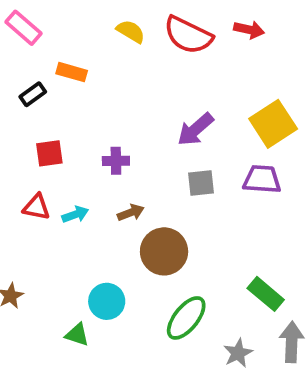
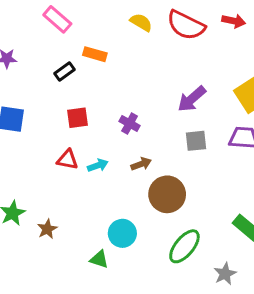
purple cross: (116, 161) -> (130, 124), turned 30

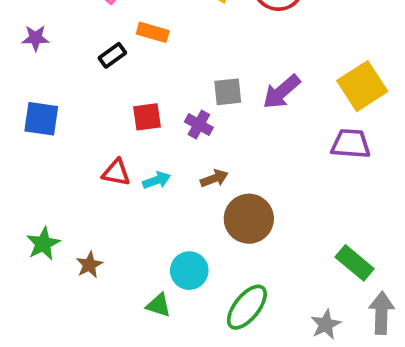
red square: (78, 118) -> (147, 117), moved
gray square: (196, 141) -> (228, 92), moved
green ellipse: (184, 246) -> (247, 307), moved

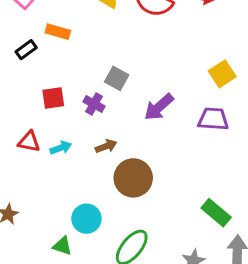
yellow square: (362, 86) -> (222, 74), size x0.7
gray square: (228, 92) -> (117, 78), turned 35
purple arrow: (282, 92) -> (159, 107), moved

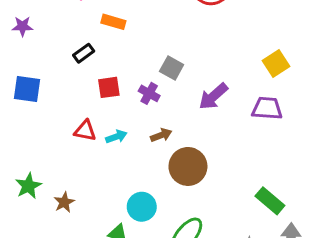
black rectangle: (26, 50) -> (84, 53), moved

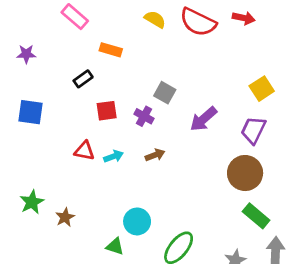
purple trapezoid: (267, 108) -> (253, 130), turned -68
brown circle: (188, 166) -> (245, 173), moved

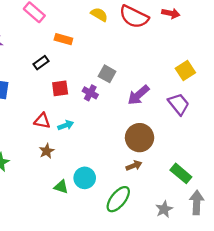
purple trapezoid: (253, 130) -> (179, 104), turned 115
brown arrow: (155, 155) -> (134, 166), moved
brown circle: (245, 173) -> (140, 138), moved
brown star: (65, 217) -> (47, 151), moved
green triangle: (115, 246) -> (61, 187), moved

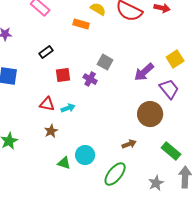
orange rectangle: (63, 39) -> (81, 24), moved
purple arrow: (138, 95) -> (144, 72), moved
brown circle: (140, 138) -> (150, 114), moved

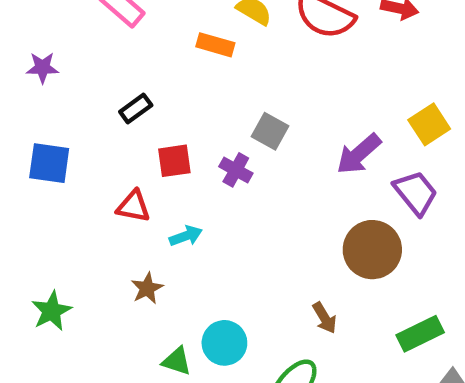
red triangle: (47, 104) -> (133, 206), moved
brown arrow: (129, 144) -> (325, 318), turned 80
green rectangle: (171, 151) -> (420, 334), turned -66

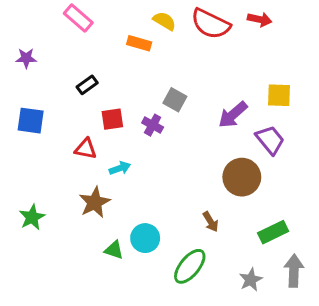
yellow square: (429, 124) -> (279, 95), turned 35
brown star: (147, 288) -> (95, 202), size x1.5

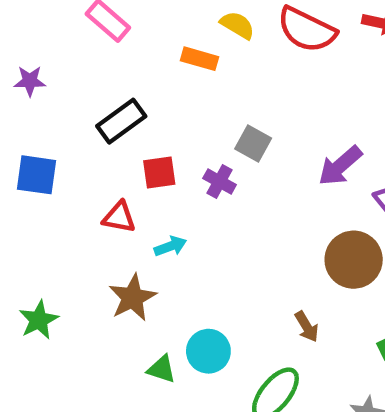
black rectangle: (87, 85) -> (121, 121), size x1.5

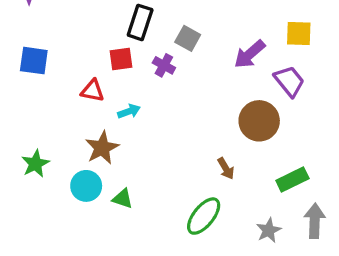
black rectangle: (121, 121) -> (140, 22), moved, turned -36
cyan circle: (208, 351) -> (86, 186), moved

